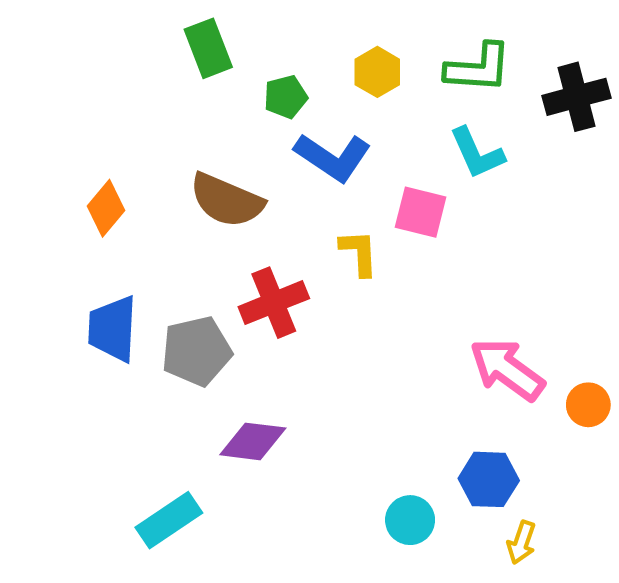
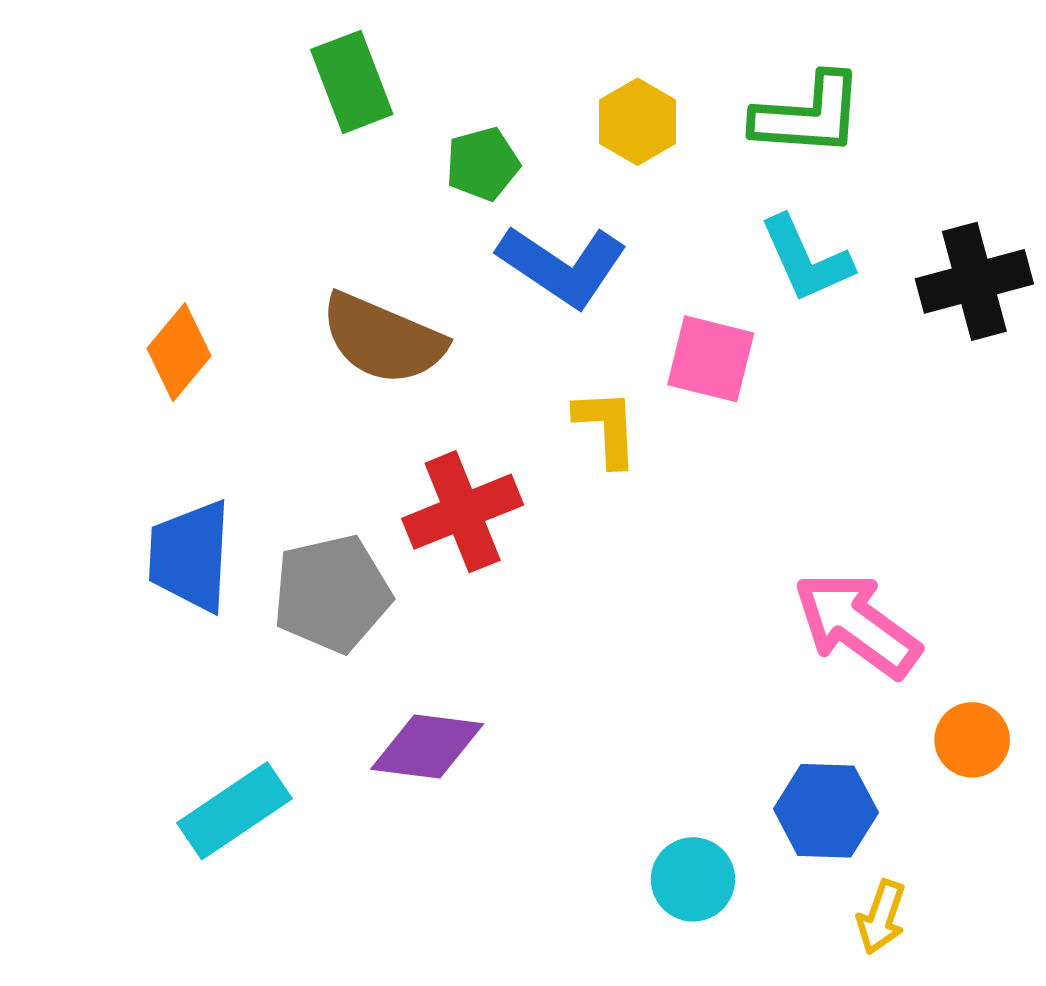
black cross: (576, 97) -> (974, 281), moved
orange circle: (588, 405) -> (972, 740), moved
cyan rectangle: (169, 520) -> (234, 811), moved

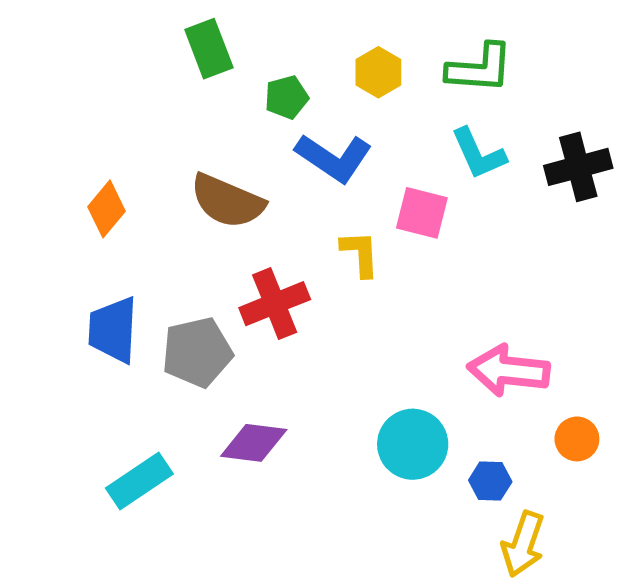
pink arrow: (857, 625) -> (509, 371), turned -30
blue hexagon: (826, 811) -> (490, 481), size x0.7
cyan circle: (693, 879) -> (413, 444), moved, size x1.4
yellow arrow: (881, 917) -> (523, 544), size x1.5

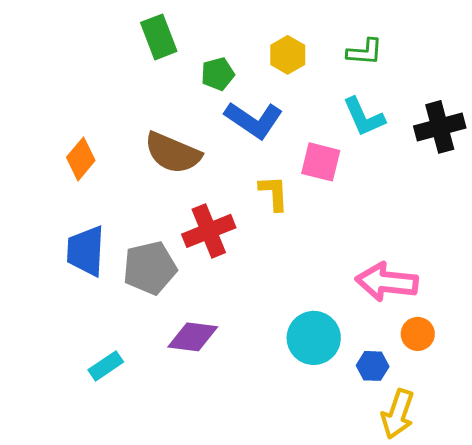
green L-shape: (480, 68) -> (365, 52), size x0.7
orange circle: (577, 439) -> (418, 334), moved
cyan rectangle: (139, 481) -> (106, 366), size x0.7

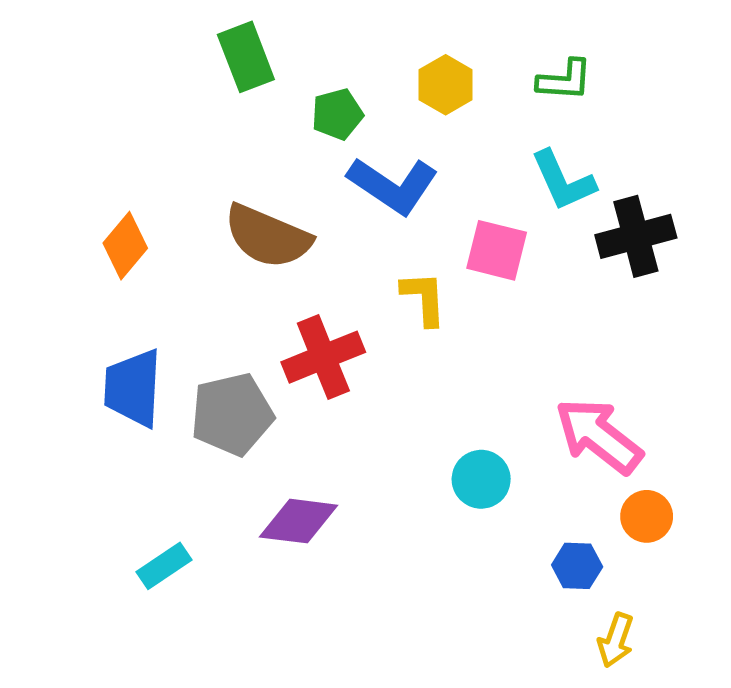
black cross: (440, 127) -> (636, 236), moved
pink arrow: (387, 282) -> (599, 436), turned 32
cyan circle: (314, 338) -> (481, 479), moved, size x0.7
yellow arrow: (398, 414) -> (616, 640), size x0.7

